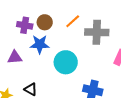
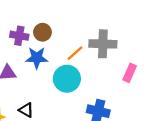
orange line: (73, 21) -> (75, 53), moved

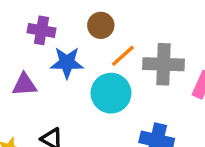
brown circle: (43, 32) -> (101, 25), moved
gray cross: (103, 44) -> (164, 64), moved

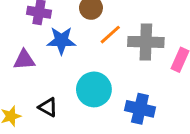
cyan circle: (111, 93) -> (94, 89), moved

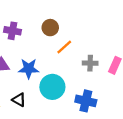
blue star: (61, 40) -> (29, 69), moved
gray cross: (146, 42) -> (90, 63), moved, size x0.6

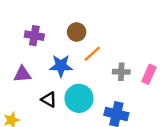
blue star: (29, 69) -> (61, 66), moved
black triangle: (19, 100) -> (49, 100), moved

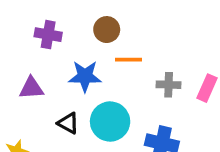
orange line: (92, 54) -> (128, 60), turned 42

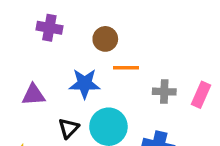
purple cross: (48, 35) -> (49, 28), moved
black triangle: (68, 123) -> (69, 128), turned 45

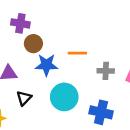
brown circle: (105, 39) -> (33, 44), moved
black triangle: (69, 128) -> (24, 98), moved

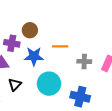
purple cross: (20, 23) -> (12, 43), moved
brown circle: (33, 44) -> (30, 30), moved

